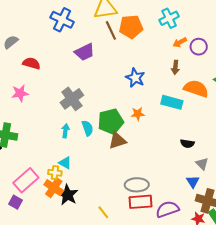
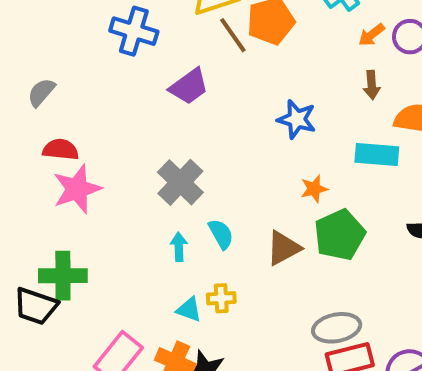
red semicircle: (31, 63) -> (61, 149), moved
pink star: (20, 93) -> (77, 189), size x1.4
green pentagon: (111, 121) -> (340, 235), moved
yellow cross: (55, 173) -> (221, 298), moved

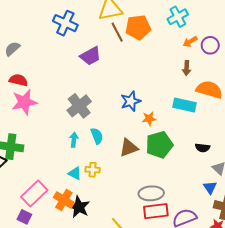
blue star: (297, 119) -> (131, 101), moved, turned 30

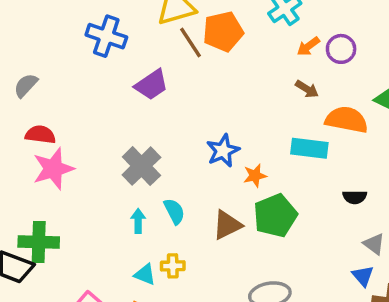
brown arrow: (187, 68) -> (307, 89), turned -56
black semicircle: (203, 148) -> (355, 197), moved

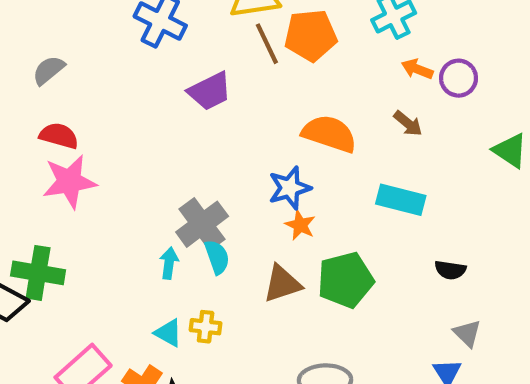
orange arrow: (308, 46) -> (417, 69), turned 50
orange semicircle: (347, 120) -> (329, 134), moved
gray cross: (141, 166) -> (202, 224), moved
orange star: (255, 176) -> (300, 225), moved, turned 30

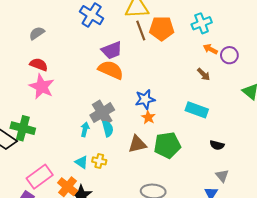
orange semicircle: (329, 134) -> (111, 70), moved
pink star: (69, 182) -> (42, 87), turned 30

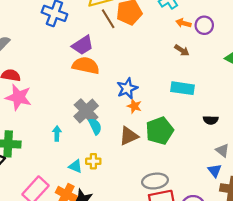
cyan arrow: (85, 129) -> (57, 133), moved

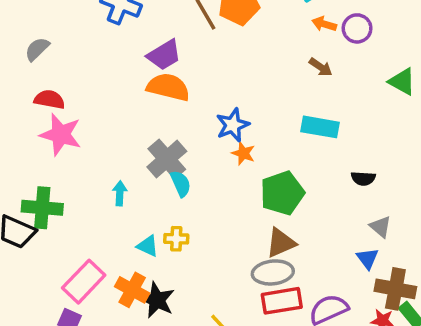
brown triangle: (129, 136) -> (281, 243), moved

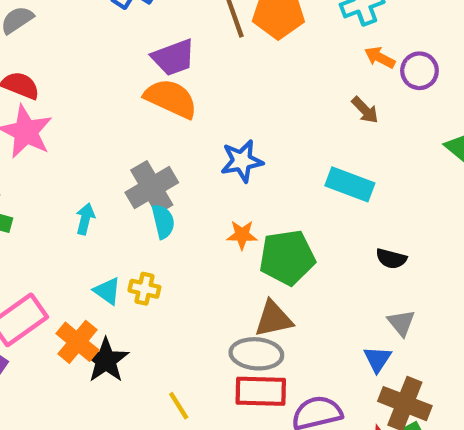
orange star: (243, 153) -> (242, 235), moved, turned -30

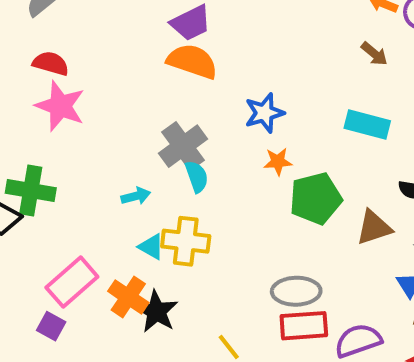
cyan arrow: (85, 219) -> (136, 196), moved, turned 68
orange star: (242, 235) -> (278, 162), moved
yellow cross: (144, 289) -> (186, 241), size x1.6
brown triangle: (273, 319) -> (374, 228), moved

